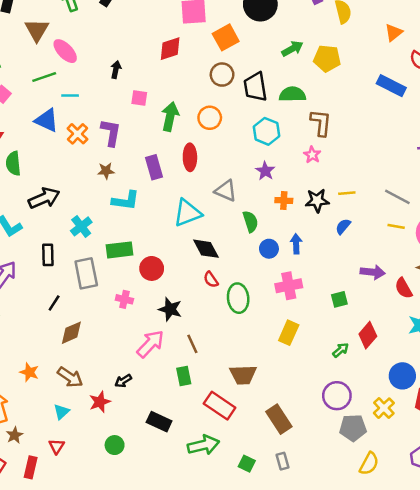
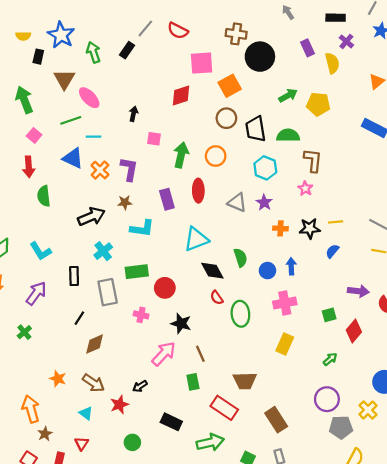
gray triangle: (226, 191) -> (237, 202), moved
black arrow: (44, 198) -> (91, 217), moved
green semicircle: (250, 222) -> (240, 258), moved
red diamond: (368, 335) -> (354, 331), moved
cyan triangle: (61, 412) -> (86, 413), turned -40

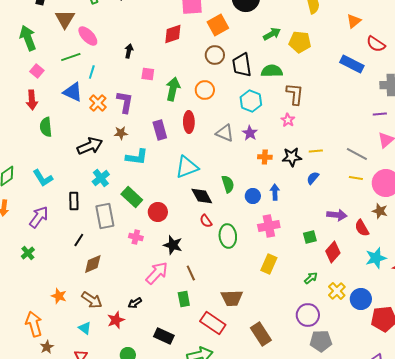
cyan line: (93, 137) -> (92, 72), turned -72
green rectangle: (137, 272) -> (132, 197), turned 50
yellow cross: (368, 410) -> (337, 291), moved

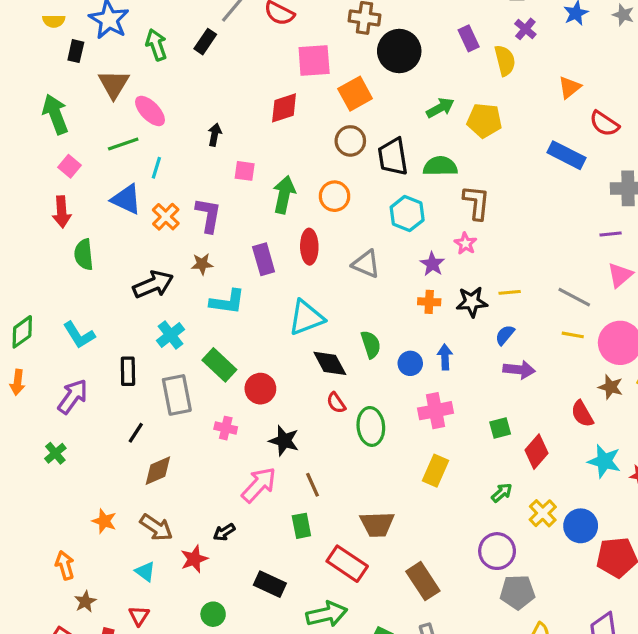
purple star: (250, 133) -> (432, 264), moved
purple arrow: (337, 215) -> (519, 370), moved
cyan star: (376, 258) -> (604, 461), turned 30
orange arrow: (34, 324) -> (65, 565), size x0.7

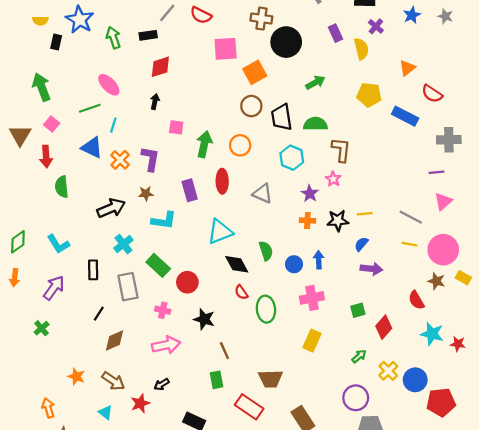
black rectangle: (205, 42) -> (148, 35), turned 48
brown triangle: (114, 84) -> (20, 135), moved
red diamond: (284, 108) -> (160, 67), moved
yellow pentagon: (484, 120) -> (369, 95), moved
pink arrow: (259, 485) -> (166, 345), moved, turned 36

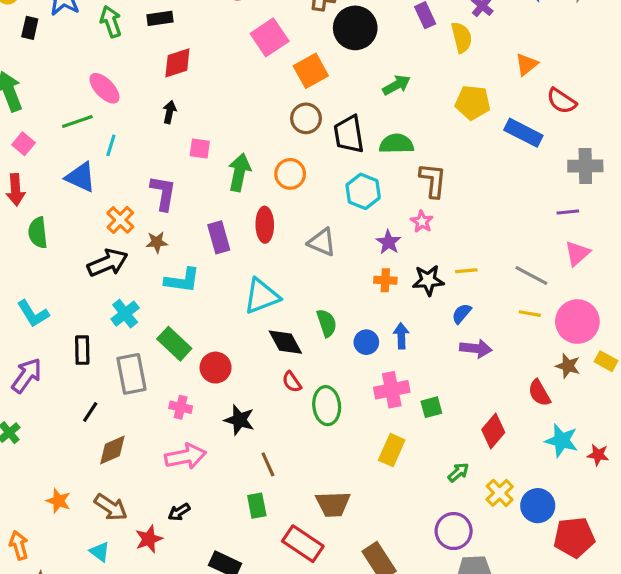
pink square: (226, 49) -> (270, 37), turned -30
orange cross: (120, 160) -> (120, 220), moved
green square: (358, 310) -> (431, 407), moved

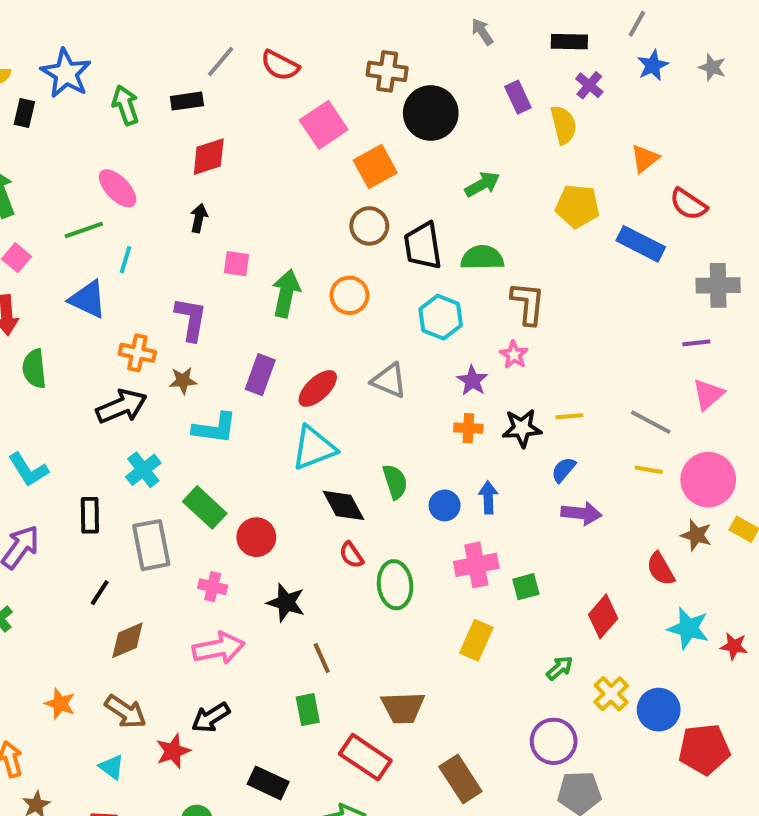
orange cross: (120, 220) -> (137, 353), turned -32
red ellipse: (265, 225) -> (318, 388), moved, turned 48
purple rectangle: (219, 237) -> (260, 375), turned 36
black arrow: (179, 512) -> (211, 718), size x1.4

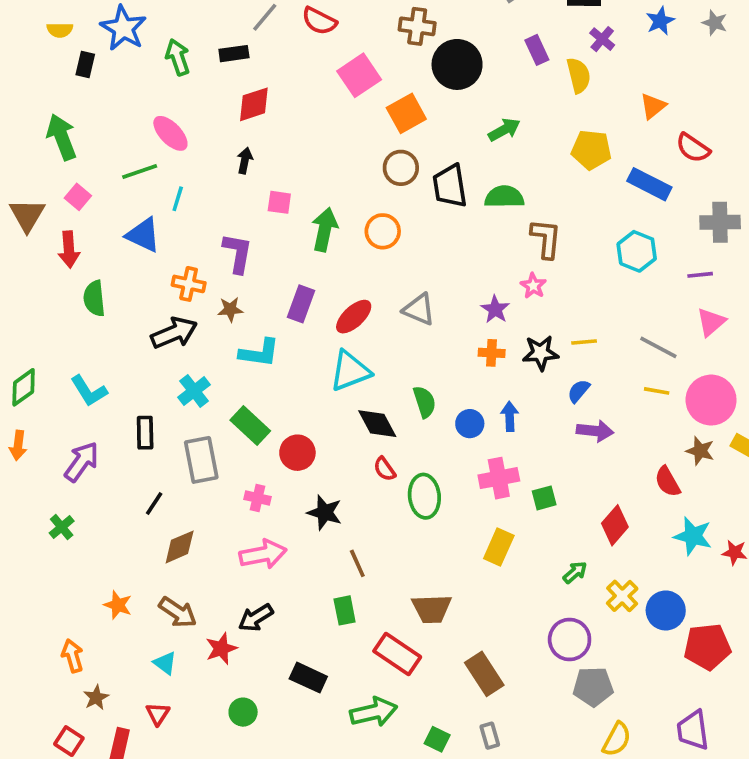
cyan hexagon: (441, 317) -> (637, 251), moved

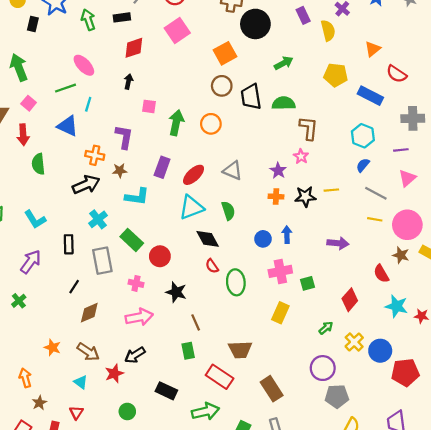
pink square: (359, 75) -> (177, 30), moved
blue semicircle: (579, 391) -> (363, 165), moved
green semicircle: (424, 402) -> (228, 211), moved

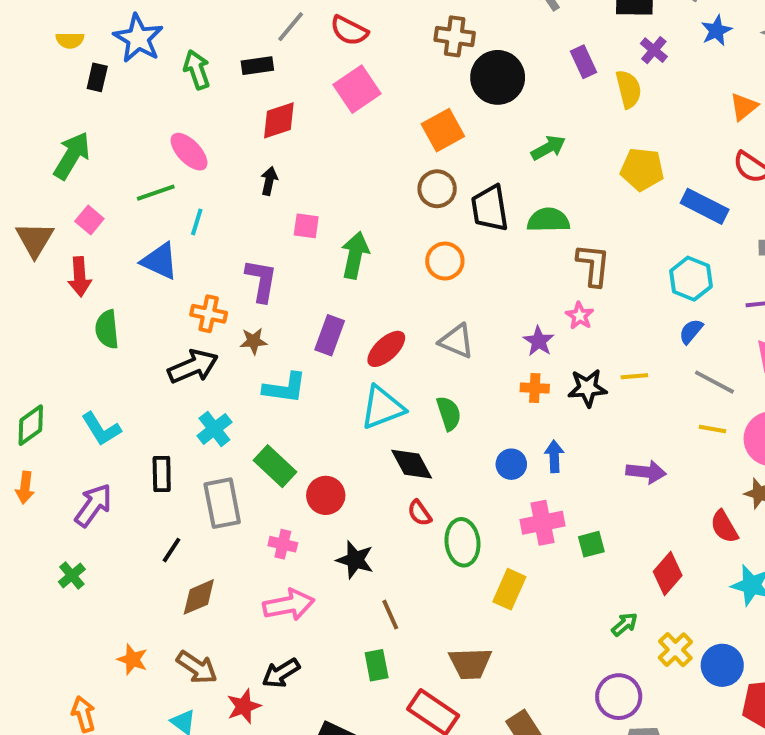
orange triangle: (373, 49) -> (744, 107), moved
green arrow: (19, 67) -> (72, 156), turned 52
orange circle: (211, 124) -> (445, 261), moved
yellow rectangle: (280, 313) -> (509, 589), moved

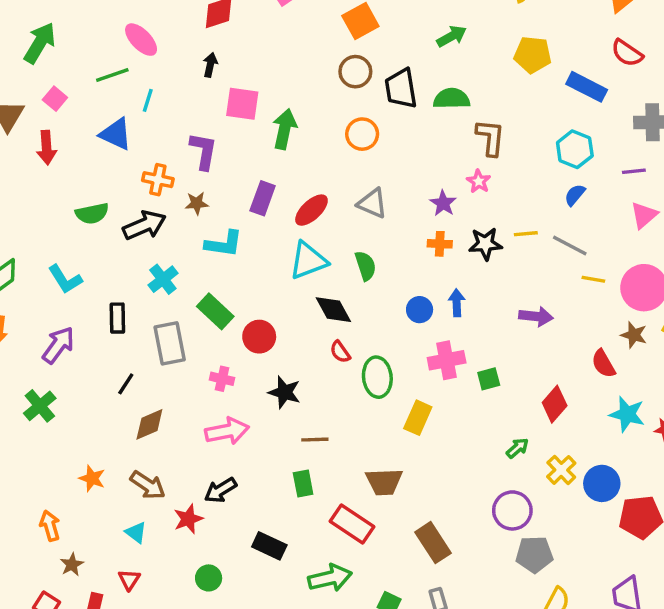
pink square: (306, 226) -> (242, 104), size x1.5
green semicircle: (107, 329) -> (92, 213), moved, turned -96
gray line: (714, 382) -> (570, 245), moved
green cross: (72, 575) -> (40, 406), size x1.4
brown line: (390, 615) -> (315, 440), turned -68

